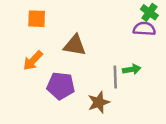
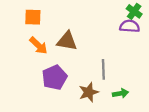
orange arrow: (33, 60) -> (39, 46), moved, turned -90
green arrow: (132, 69) -> (120, 93), moved
purple pentagon: (61, 86) -> (54, 77), turned -30

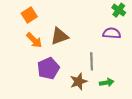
orange square: (33, 17) -> (29, 15), turned -35
purple semicircle: (130, 26) -> (112, 33), moved
brown triangle: (67, 41) -> (59, 36), turned -30

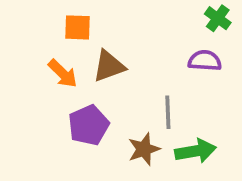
orange square: (29, 15) -> (77, 27), moved, turned 35
green arrow: (107, 83) -> (196, 151), size x1.5

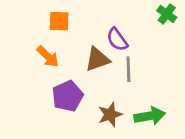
purple semicircle: (205, 61) -> (117, 39), moved, turned -130
brown triangle: (109, 66) -> (97, 59), moved
gray line: (168, 112) -> (128, 69), moved

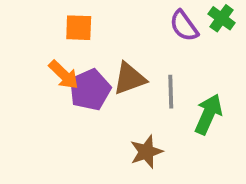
purple semicircle: (117, 39) -> (184, 26), moved
purple pentagon: (68, 96) -> (90, 90), moved
green arrow: (150, 116) -> (208, 114), moved, turned -56

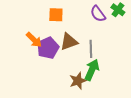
orange square: (79, 28) -> (56, 15), moved
green arrow: (208, 114) -> (92, 70), moved

